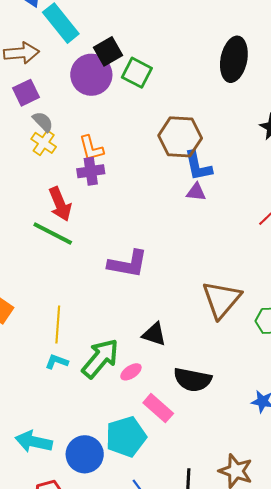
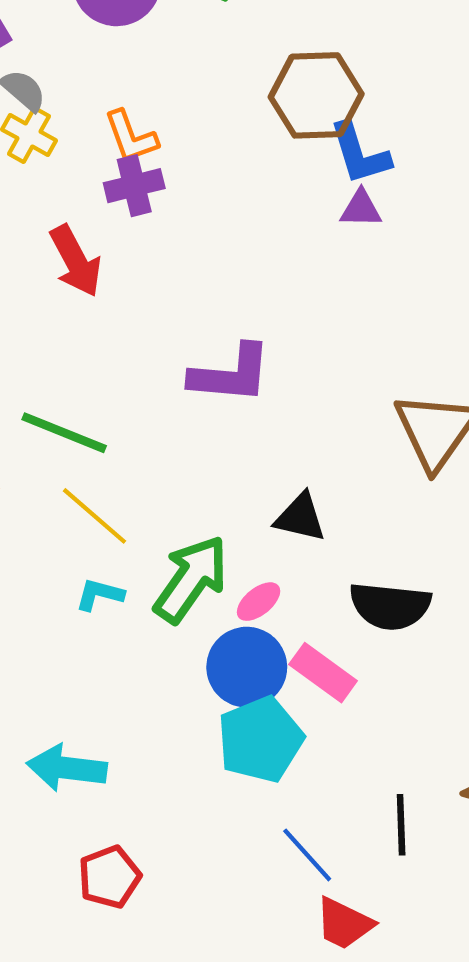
green line: (53, 233) -> (64, 433), moved
yellow line: (58, 325) -> (95, 516), turned -48
blue circle: (85, 454) -> (247, 667), moved

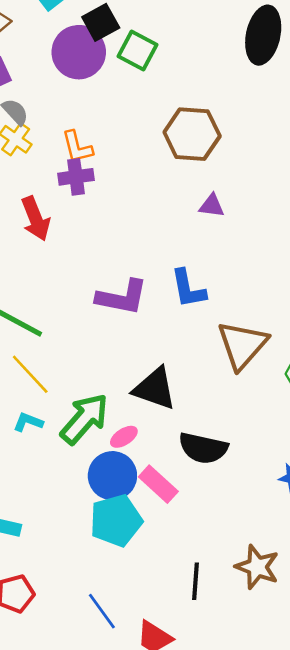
blue L-shape: (360, 153) -> (188, 289), moved
black triangle: (300, 517) -> (155, 389), size x1.4
blue line: (307, 855) -> (102, 611), moved

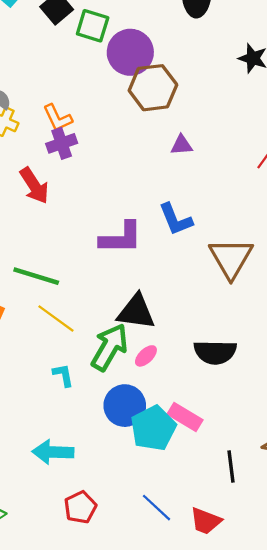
purple circle: (79, 52) -> (130, 52), moved
black triangle: (155, 389) -> (136, 312), moved
cyan L-shape: (28, 422) -> (63, 375), moved, turned 70
blue circle: (112, 476) -> (125, 406), moved
pink rectangle: (158, 484) -> (185, 417), moved

